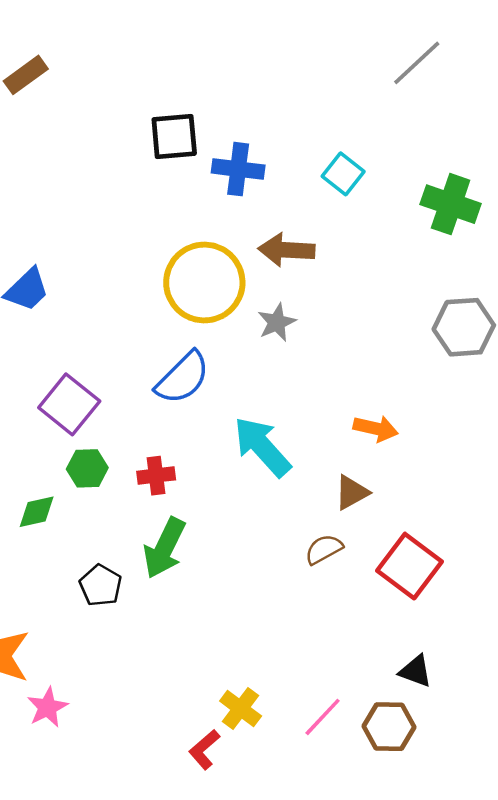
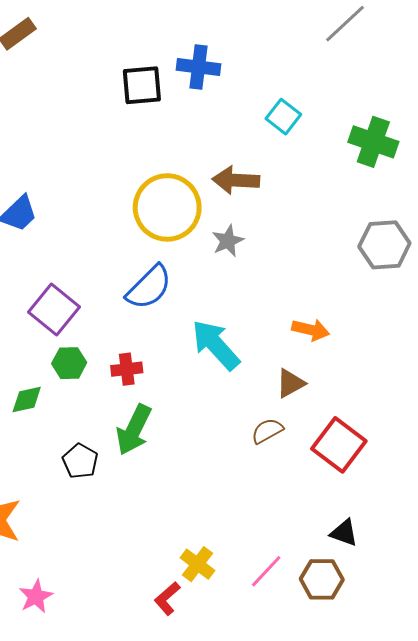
blue cross: (238, 169) -> (198, 67), moved
pink star: (47, 707) -> (36, 596), moved

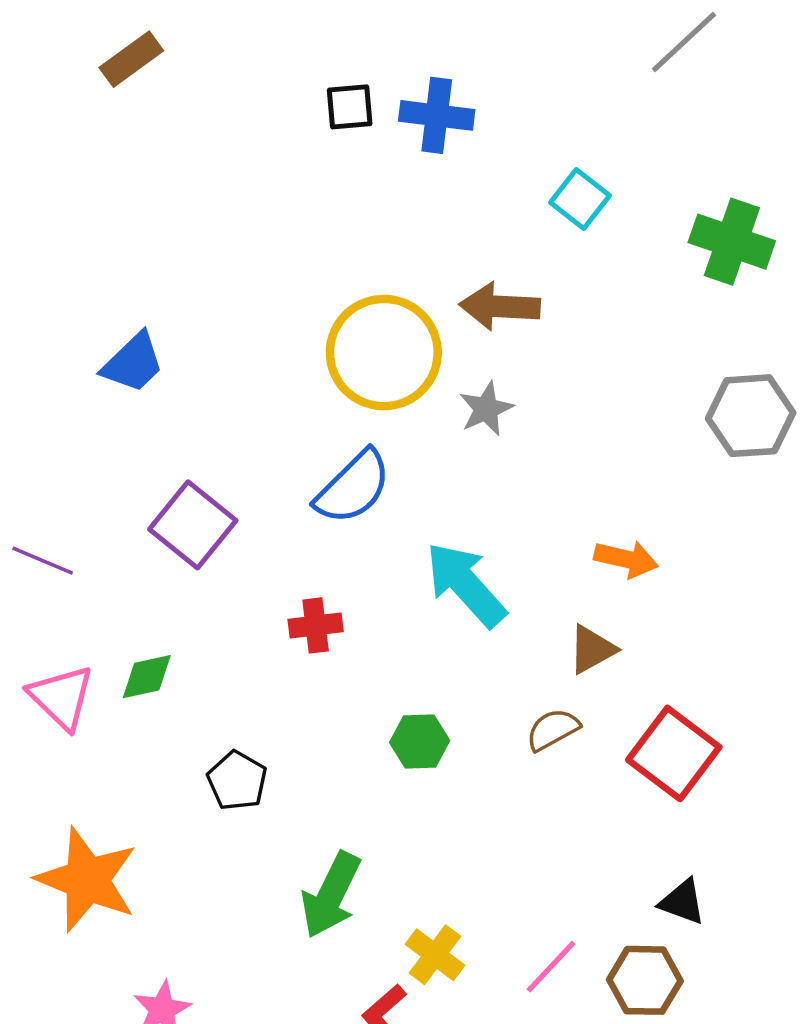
black square: (142, 85) -> (350, 107), moved, size x0.7
green hexagon: (69, 363) -> (420, 741), moved
green arrow: (134, 430) -> (331, 895), moved

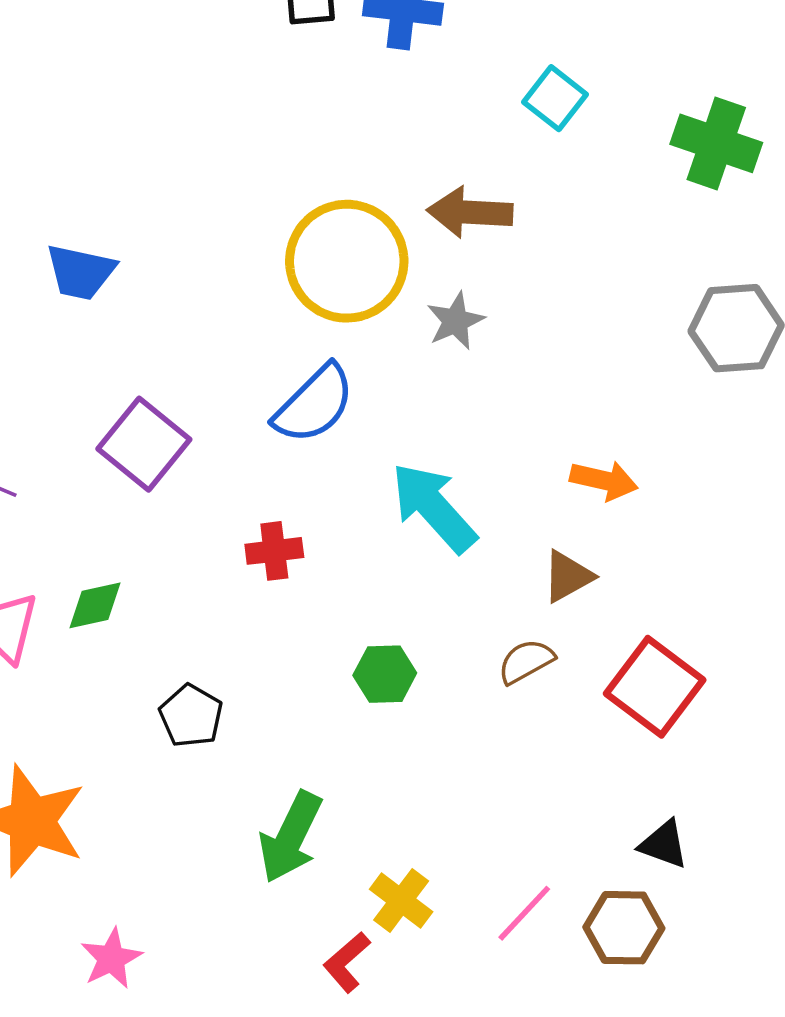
blue trapezoid: (133, 363) -> (81, 272), turned 56

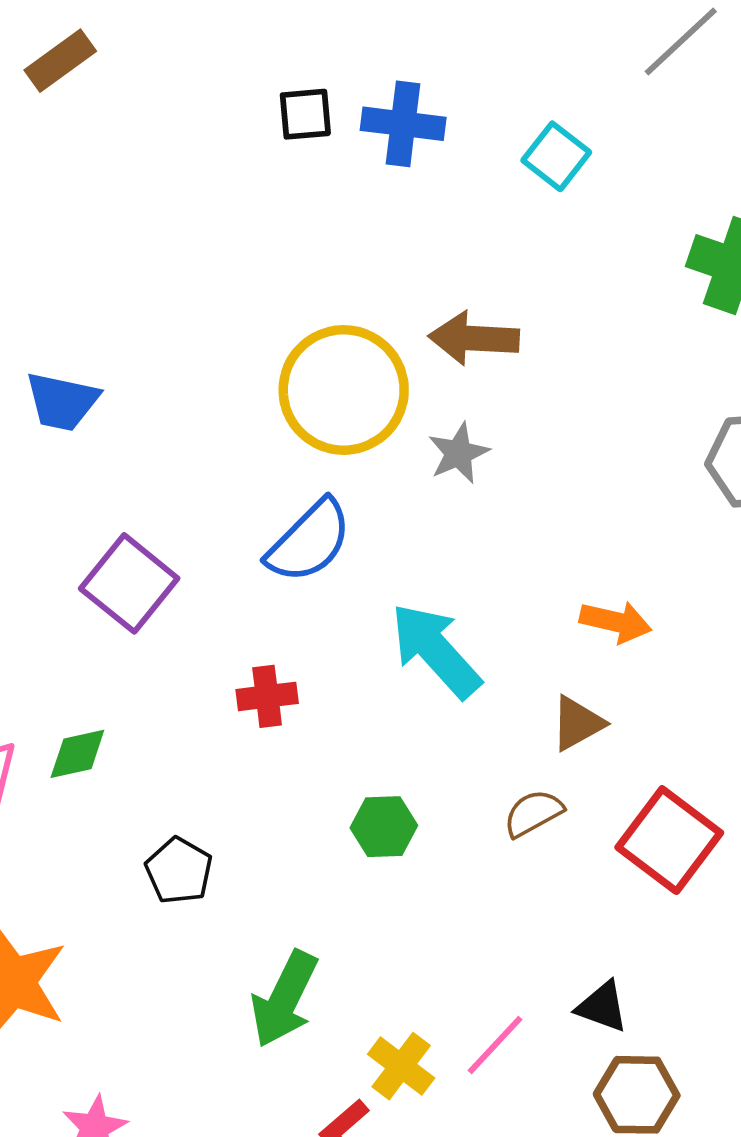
cyan square: (555, 98) -> (556, 156), moved
black triangle: (664, 844) -> (602, 1007), moved
pink line: (524, 913) -> (495, 1045), moved

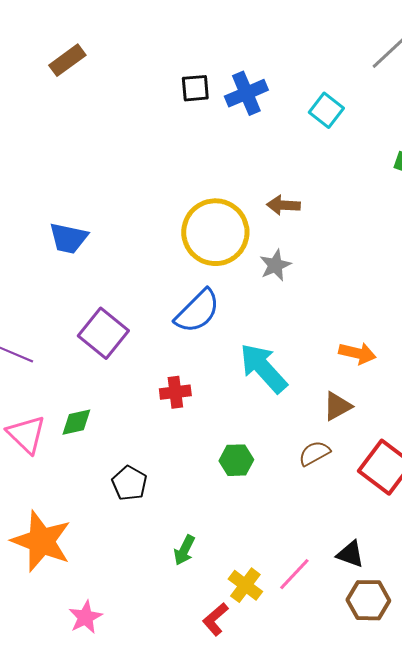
blue cross: (403, 124) -> (246, 93), turned -30
brown arrow: (474, 338) -> (283, 205), size x0.7
green arrow: (284, 999) -> (184, 550), size x0.6

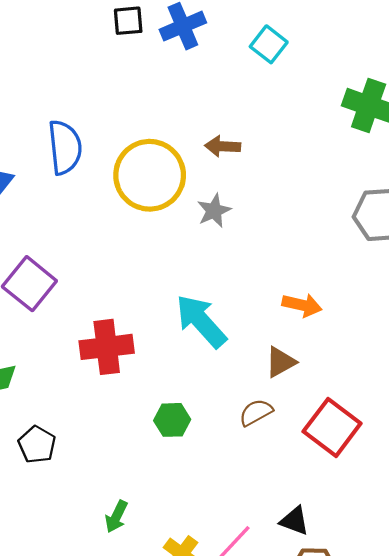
blue semicircle: (197, 311) -> (65, 147), moved, turned -51
red cross: (175, 392) -> (107, 347), size x1.6
black pentagon: (129, 483) -> (37, 445), moved

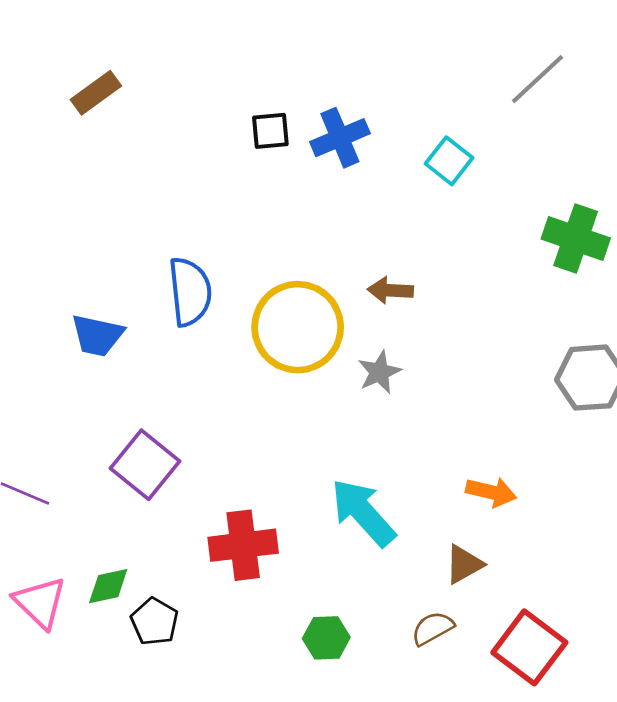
black pentagon: (37, 445) -> (155, 622), moved

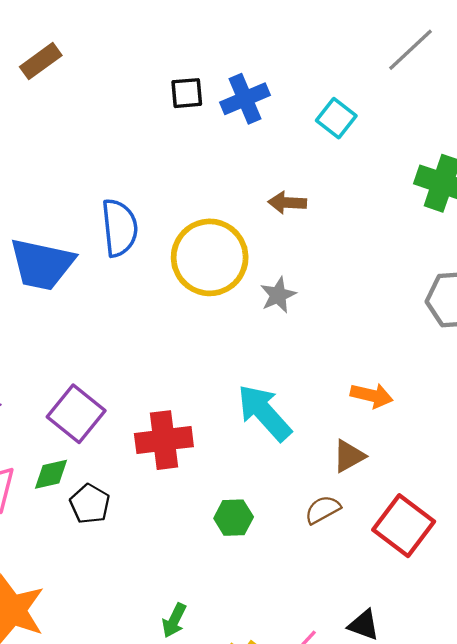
brown arrow: (390, 290) -> (287, 203), moved
blue trapezoid: (97, 335) -> (42, 264), size x1.5
purple square: (145, 465) -> (76, 414), moved

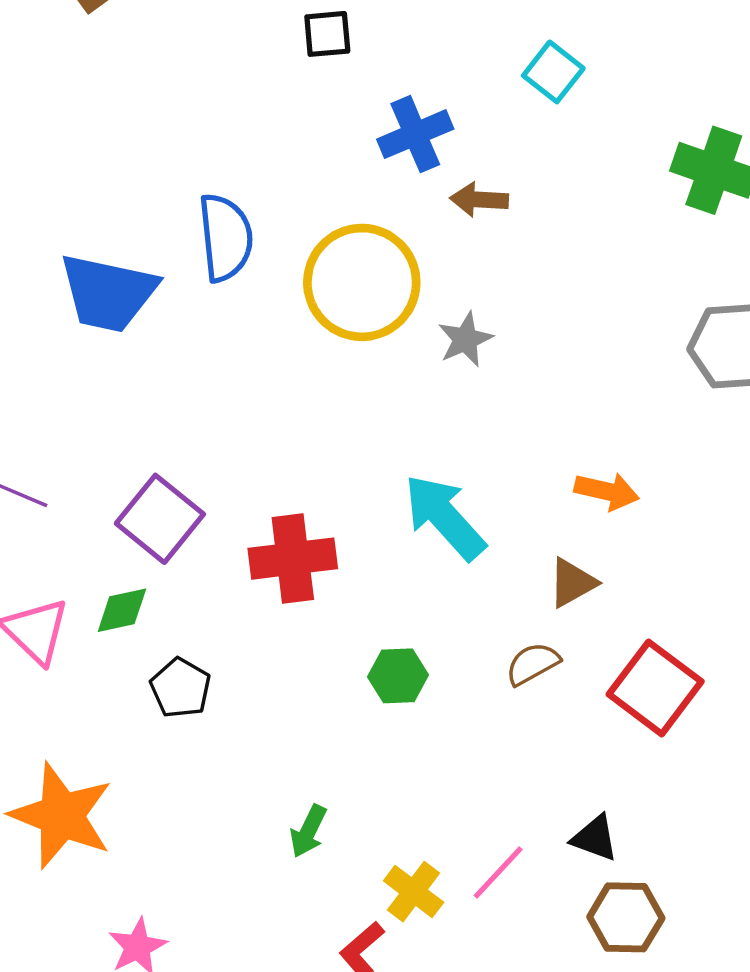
blue cross: (245, 99) -> (415, 134), moved
black pentagon: (90, 504) -> (181, 688), moved

